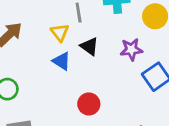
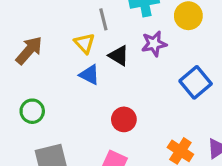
purple star: (131, 49) -> (154, 44), moved

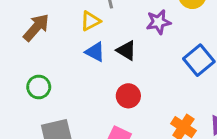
yellow triangle: (85, 43) -> (90, 21), turned 45
black triangle: (119, 56) -> (126, 50), moved

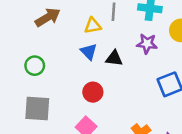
black triangle: (126, 50) -> (114, 58), turned -42
red circle: (128, 96) -> (93, 92), moved

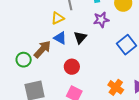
brown arrow: (48, 17) -> (42, 49), moved
black triangle: (114, 58) -> (80, 37), turned -40

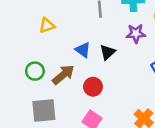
yellow triangle: (58, 18) -> (47, 25), moved
brown arrow: (42, 49) -> (63, 75), moved

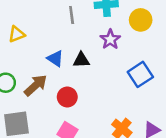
purple star: (136, 33) -> (110, 39), turned -30
black triangle: (108, 52) -> (81, 60), turned 42

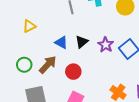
purple star: (110, 39) -> (106, 45), moved
black triangle: (81, 60) -> (82, 42), turned -32

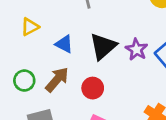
blue triangle: (61, 42) -> (64, 44), moved
black triangle: (82, 42) -> (103, 46), size x1.5

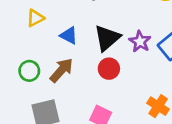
red circle: (93, 88) -> (109, 69), moved

